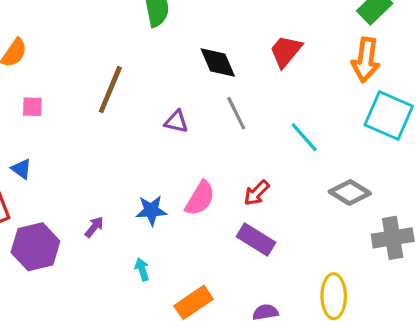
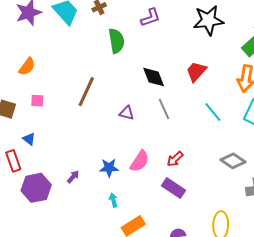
cyan line: (304, 137) -> (213, 112), moved
cyan arrow: (142, 269) -> (113, 200), moved

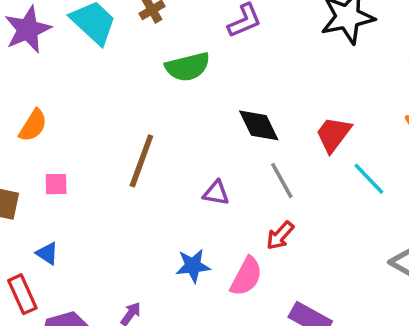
green semicircle: (116, 41) -> (188, 67), turned 90
red trapezoid: (196, 72) -> (333, 134), moved
red arrow: (175, 159) -> (280, 236), moved
blue star: (109, 168) -> (193, 266), moved

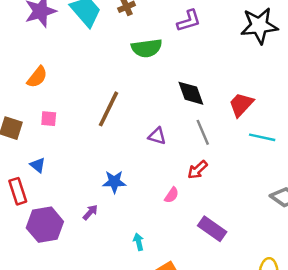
cyan line: (369, 179) -> (262, 137), turned -40
blue star: (193, 266) -> (114, 182), moved
pink semicircle: (246, 276) -> (172, 195), size x0.6

